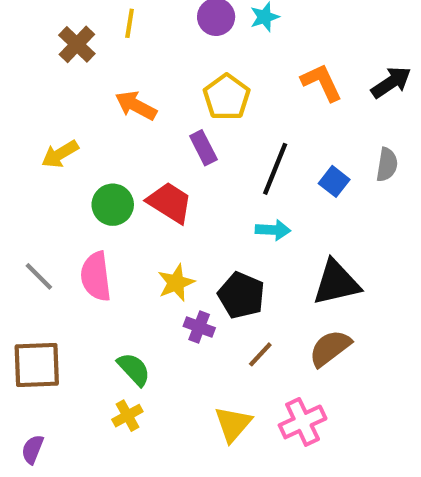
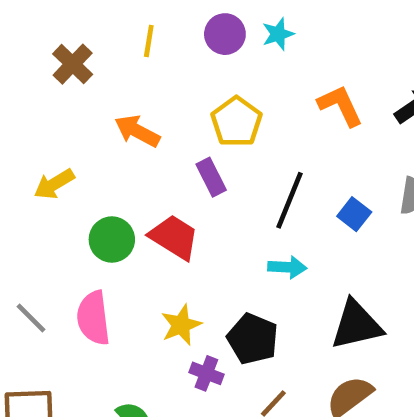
yellow line: (130, 23) -> (149, 41), moved

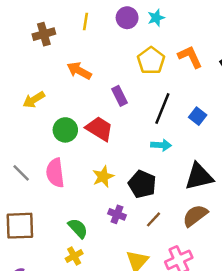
brown cross: (73, 64) -> (44, 34), turned 30
yellow pentagon: (236, 122) -> (151, 61), moved
purple cross: (206, 373) -> (117, 214), moved

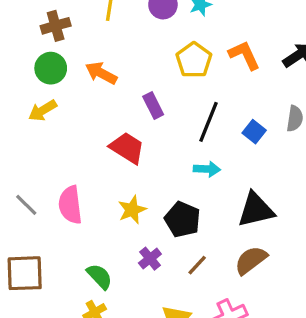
green circle: (65, 130) -> (51, 68), moved
purple cross: (117, 214) -> (150, 259), turned 30

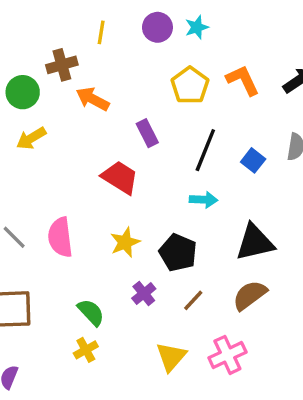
brown cross: (56, 26) -> (62, 65), moved
green circle: (51, 68) -> (23, 92), moved

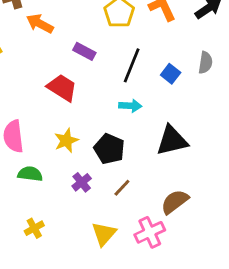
purple rectangle: (147, 133) -> (84, 51), turned -35
brown semicircle: (250, 295) -> (175, 202), moved
green semicircle: (91, 312) -> (30, 174), moved, turned -40

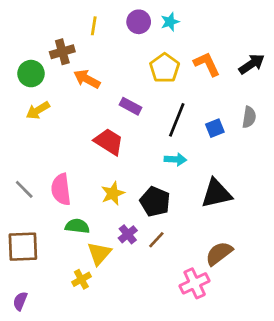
blue square: (171, 74) -> (215, 128), turned 30
brown line: (122, 188) -> (156, 240), moved
yellow triangle: (104, 234) -> (99, 253), moved

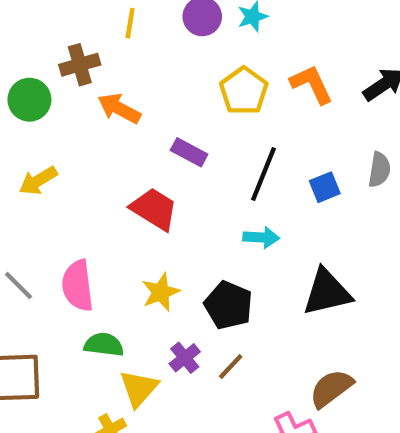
yellow arrow: (38, 110) -> (38, 181), moved

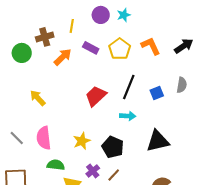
yellow line: (130, 23) -> (72, 26), moved
orange arrow: (119, 108) -> (63, 57), turned 108
purple rectangle: (189, 152) -> (91, 48), moved
yellow arrow: (38, 181) -> (38, 98), moved, turned 78
red trapezoid: (154, 209) -> (96, 96), moved, turned -75

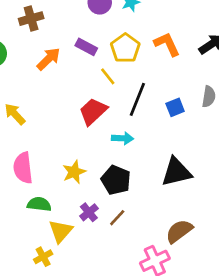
yellow line: (72, 26) -> (108, 76), moved, turned -48
brown cross: (45, 37) -> (31, 19), moved
cyan arrow: (128, 116) -> (123, 138), moved

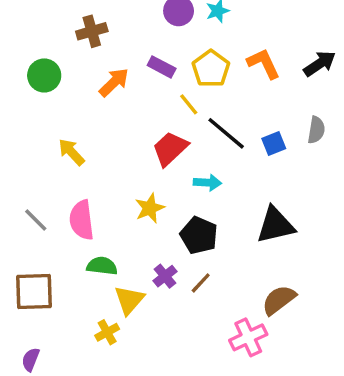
black line: (137, 99) -> (226, 133), turned -72
yellow star: (74, 172) -> (150, 208), moved

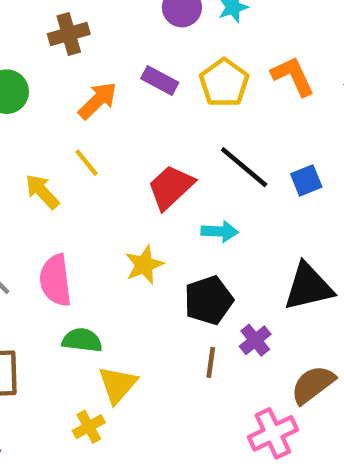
yellow line: (189, 104) -> (87, 163), moved
black pentagon: (199, 235) -> (209, 300), turned 30
purple cross: (165, 276) -> (255, 340), moved
brown line: (201, 283) -> (211, 362), turned -35

